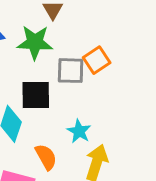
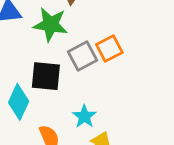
gray square: (71, 71) -> (83, 56), turned -36

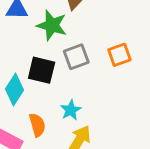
orange square: (109, 48) -> (119, 55), moved

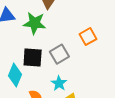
gray square: (76, 57) -> (59, 54), moved

